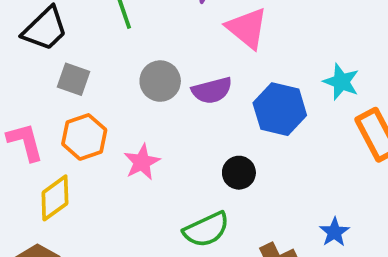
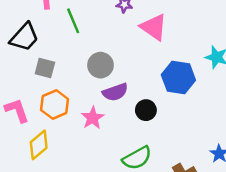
purple semicircle: (212, 90) -> (115, 92), moved
black circle: (239, 173) -> (146, 110), moved

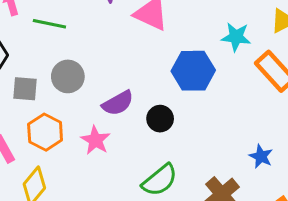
green line: (73, 21) -> (49, 24), turned -45
gray circle: (100, 65) -> (68, 76), moved

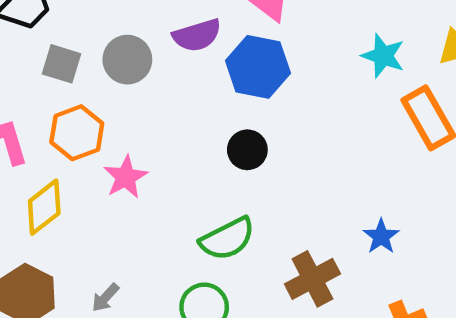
blue hexagon: (193, 71) -> (258, 67), moved
purple semicircle: (118, 103) -> (197, 35), moved
pink star: (95, 140) -> (126, 177), moved

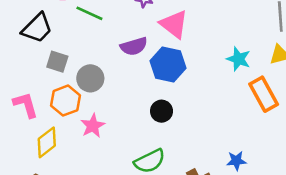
gray circle: (127, 60) -> (90, 78), moved
blue star: (381, 236) -> (236, 161), turned 30

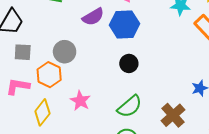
gray square: (57, 62) -> (23, 52), moved
pink L-shape: (26, 105) -> (18, 86), turned -50
pink star: (93, 126) -> (80, 101), moved

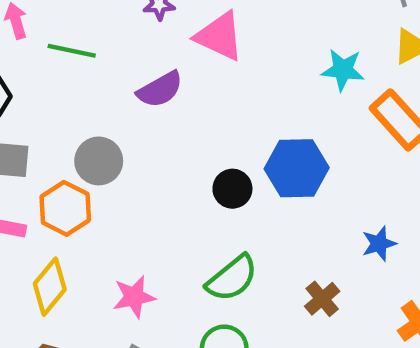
blue hexagon: (125, 24) -> (297, 168), moved
pink star: (80, 101) -> (134, 297), moved, turned 30
brown cross: (173, 115) -> (322, 299), size x0.7

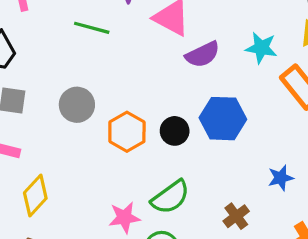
green line: (72, 51) -> (92, 28), moved
purple semicircle: (160, 89) -> (203, 54), moved
orange hexagon: (65, 208) -> (127, 132), moved
pink star: (134, 297) -> (124, 218), moved

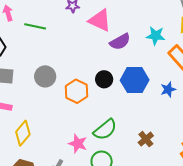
green line: (92, 28) -> (35, 26), moved
black circle: (175, 131) -> (104, 79), moved
blue star: (281, 178) -> (168, 89), moved
pink star: (124, 218) -> (78, 144), turned 30

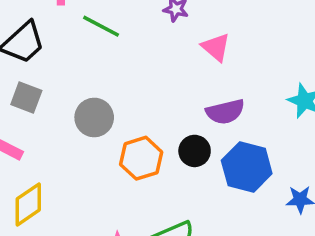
pink triangle: (100, 20) -> (216, 47), size x0.7
purple semicircle: (120, 42) -> (225, 112), moved

